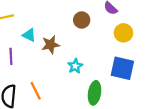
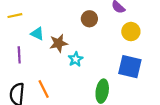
cyan star: (75, 66) -> (76, 59), moved

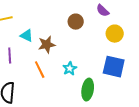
cyan star: (76, 59) -> (70, 69), moved
orange line: (44, 89) -> (40, 70), moved

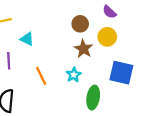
yellow circle: (115, 34) -> (107, 37), moved
brown star: (47, 45) -> (83, 49), moved, turned -30

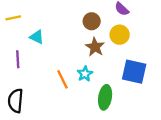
orange line: (41, 76) -> (63, 79), moved

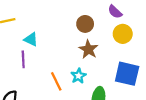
yellow circle: (120, 35) -> (123, 34), moved
purple line: (18, 59) -> (23, 59), moved

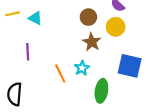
yellow circle: (123, 34) -> (116, 27), moved
cyan triangle: (31, 39) -> (35, 18), moved

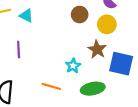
brown star: (92, 42) -> (97, 49), moved
orange line: (60, 73) -> (51, 86), moved, turned -48
green ellipse: (101, 91) -> (93, 89), turned 70

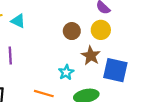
brown circle: (80, 15) -> (72, 31), moved

